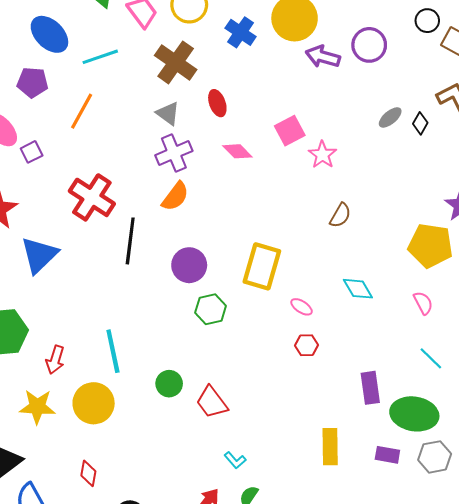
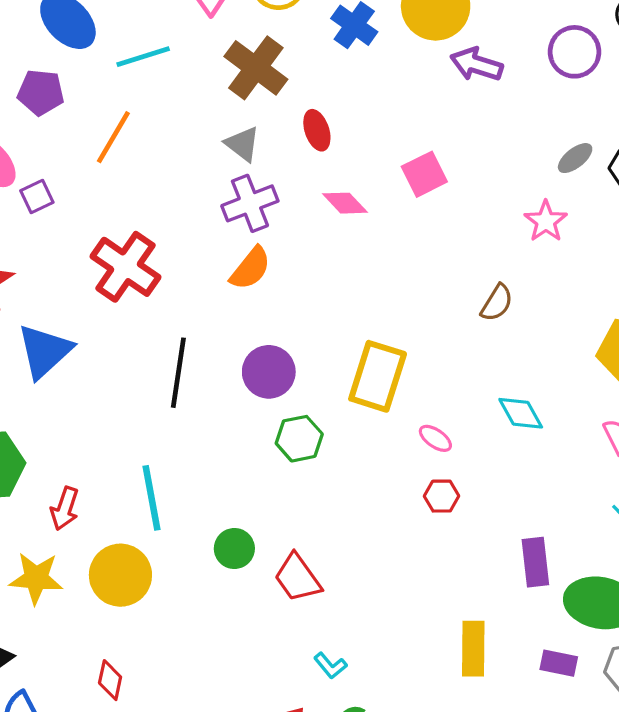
purple circle: (369, 45) -> (575, 52), moved
pink star: (322, 155) -> (546, 221), moved
black line: (130, 241) -> (178, 373), moved

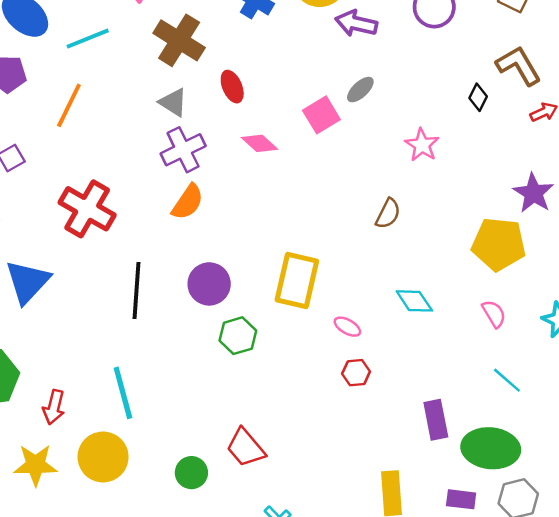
gray ellipse: (575, 158) -> (360, 90), moved
green circle: (234, 549) -> (191, 473), moved

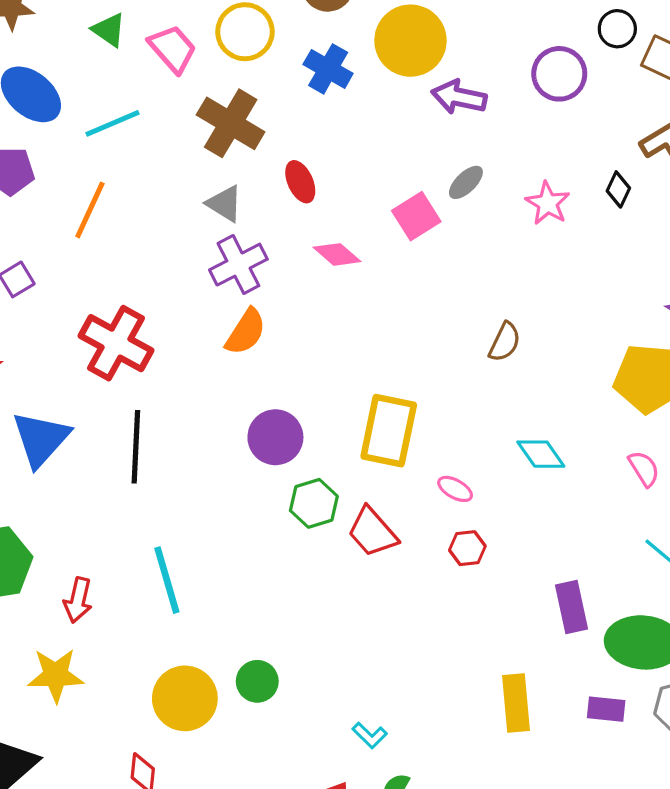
pink star: (422, 145) -> (548, 203), moved
black line: (136, 290) -> (136, 447), moved
red trapezoid: (246, 448) -> (372, 532), moved
yellow circle: (103, 457) -> (185, 698), moved

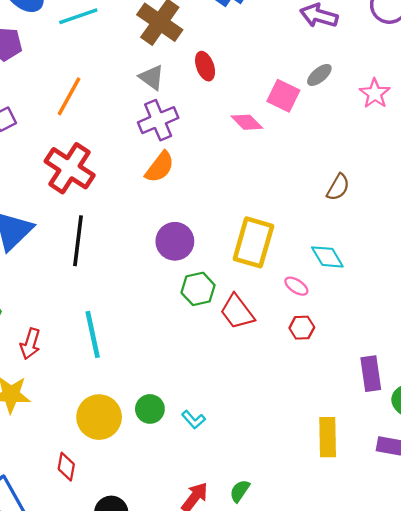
orange line: (90, 210) -> (69, 96), moved
pink square: (416, 216) -> (283, 96), turned -36
pink diamond: (337, 254) -> (247, 122), moved
cyan diamond: (541, 454) -> (327, 257), moved
cyan L-shape: (370, 735) -> (193, 420), moved

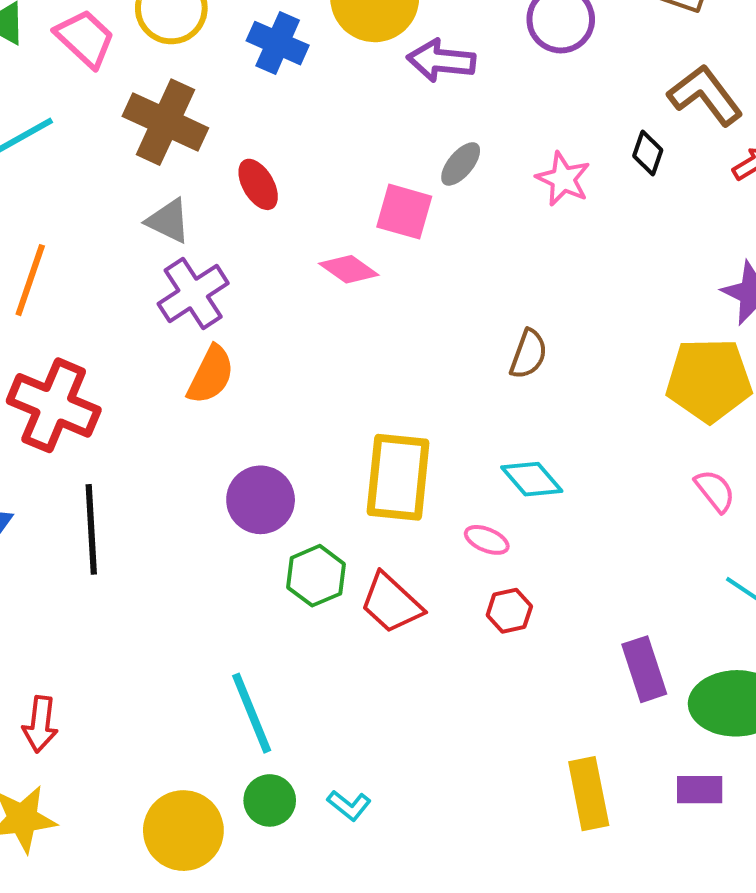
cyan line: (93, 334) -> (252, 713), moved

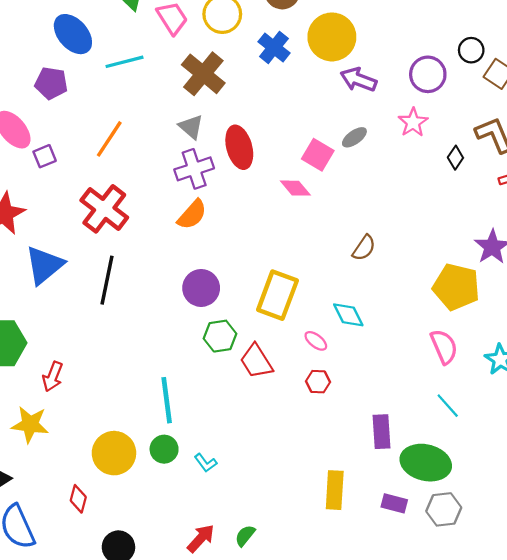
pink star: (563, 179) -> (413, 122), moved
red ellipse: (258, 184) -> (239, 147), moved, size x1.5
pink diamond: (349, 269) -> (295, 188), moved
pink semicircle: (715, 491) -> (444, 347), size x1.4

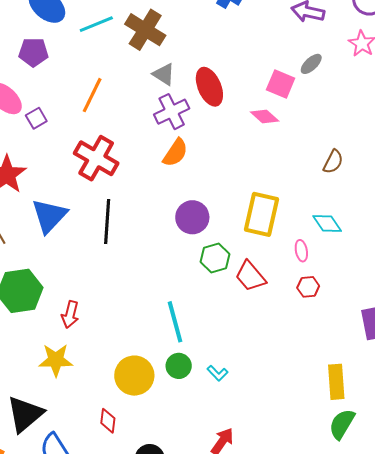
brown cross: (203, 74) -> (145, 30), moved
pink ellipse: (316, 341) -> (301, 251), turned 50
green semicircle: (245, 536) -> (342, 424), moved, size x1.5

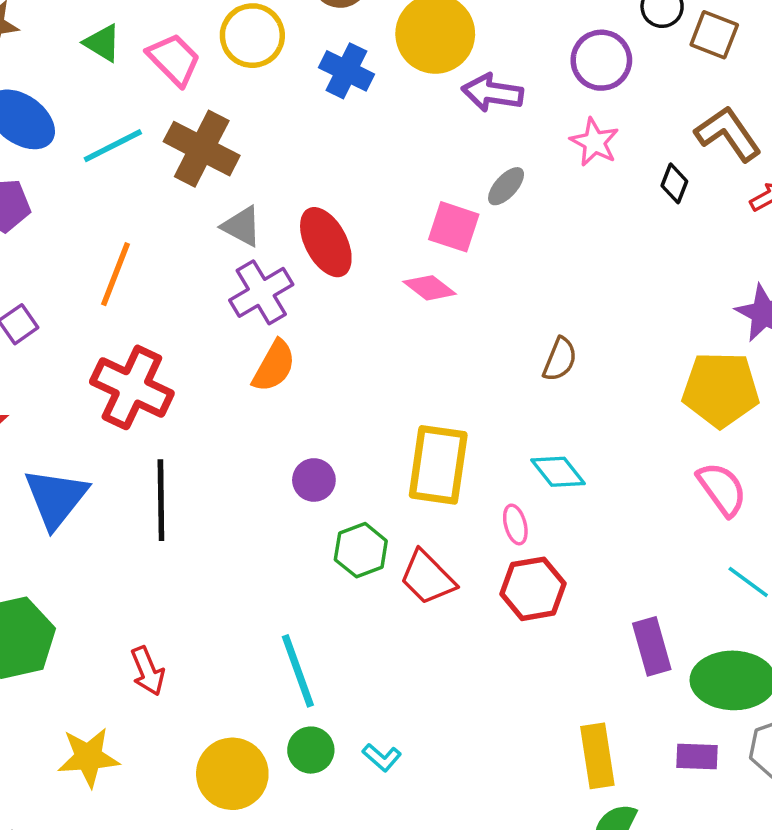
purple circle: (192, 217) -> (314, 480), size x0.7
red hexagon: (308, 287) -> (533, 589), size x1.6
red arrow: (70, 314) -> (148, 671), moved, turned -32

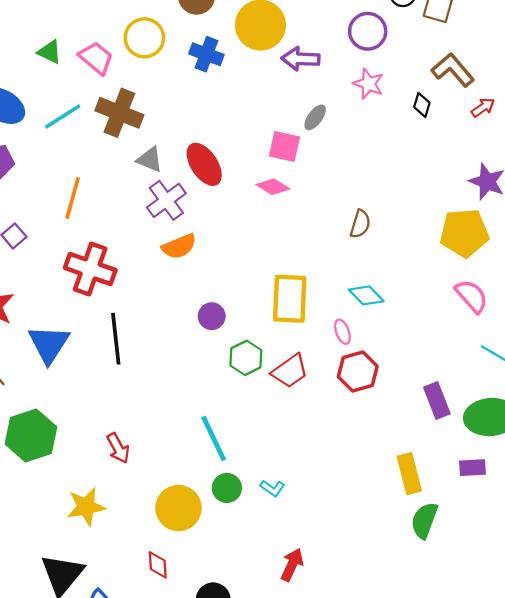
orange semicircle: (274, 366) -> (179, 246), turned 44
red trapezoid: (427, 578) -> (290, 371), turned -75

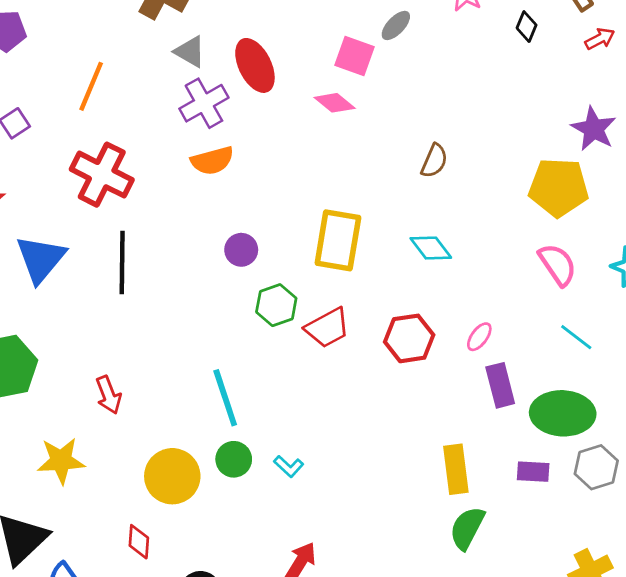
pink ellipse: (342, 332) -> (479, 337), moved, turned 50

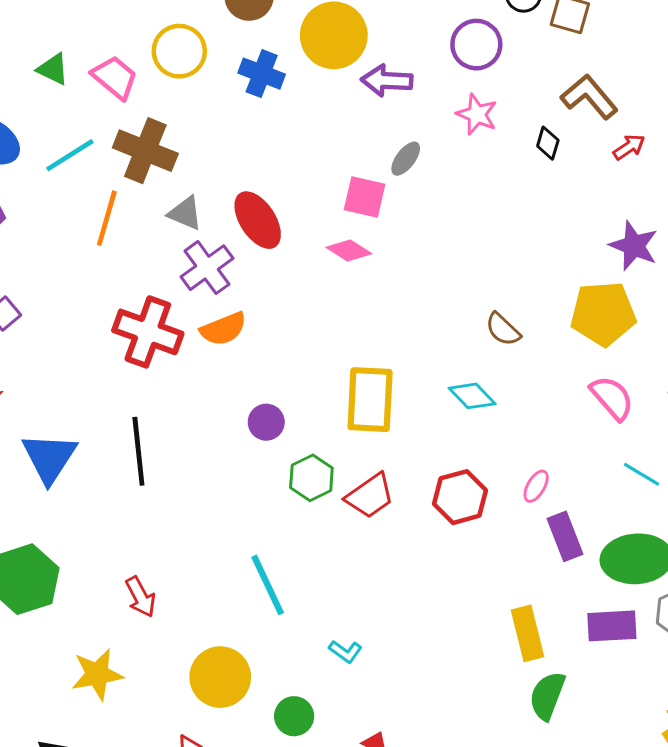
orange line: (91, 86) -> (107, 218), moved
brown semicircle: (434, 161) -> (503, 329), moved, turned 116
red cross: (102, 175) -> (148, 332), moved
green circle: (234, 459) -> (294, 716), moved
purple rectangle: (533, 472) -> (612, 626), size x1.4

